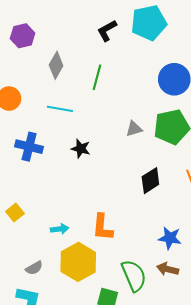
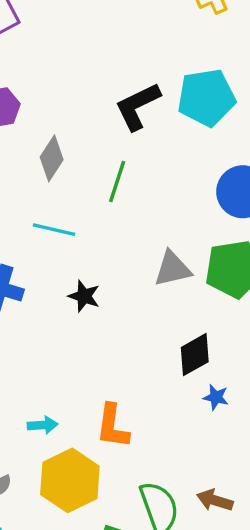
black L-shape: (107, 31) -> (138, 106), size x1.4
gray triangle: (134, 129) -> (173, 269), size x1.4
blue star: (170, 238) -> (216, 397), moved, size x0.7

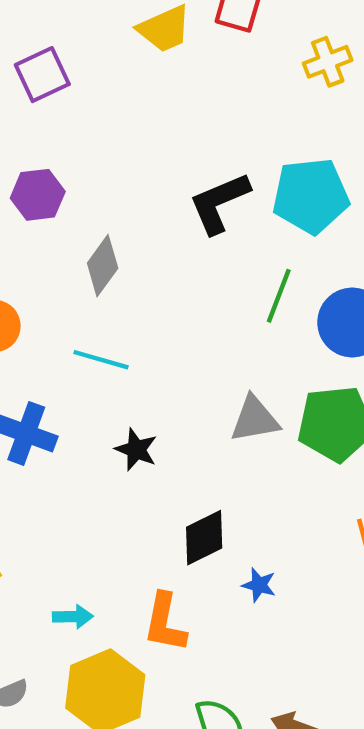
green line: (117, 182) -> (279, 296), moved
black diamond: (195, 355) -> (204, 538), moved
blue star: (216, 397) -> (259, 585), moved

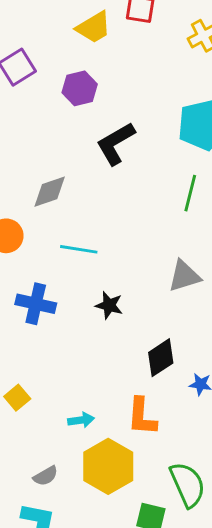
purple hexagon: (38, 195) -> (80, 88), moved
black L-shape: (219, 203) -> (116, 143), moved
gray diamond: (103, 266) -> (50, 192), moved, turned 42

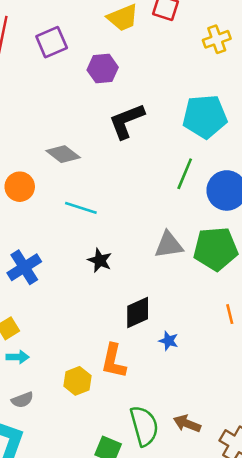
gray diamond: (50, 192) -> (63, 154), turned 48
blue cross: (36, 304) -> (24, 267), moved, turned 36
cyan arrow: (81, 420) -> (18, 357), moved
yellow hexagon: (108, 466) -> (77, 381), moved, size x0.6

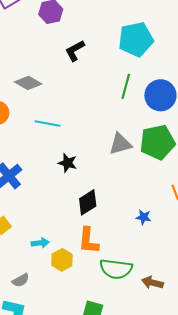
black L-shape: (127, 121) -> (75, 51), size x0.7
black diamond: (138, 312) -> (88, 202), moved
blue star: (169, 341) -> (144, 217), moved
cyan arrow: (18, 357) -> (40, 243), moved
green semicircle: (144, 426) -> (116, 269), moved, turned 120

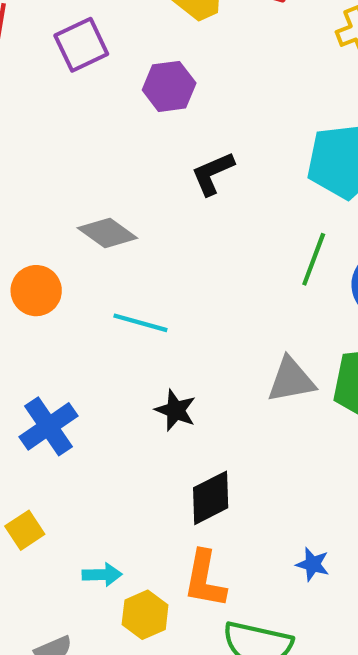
blue star: (144, 217) -> (313, 564), moved

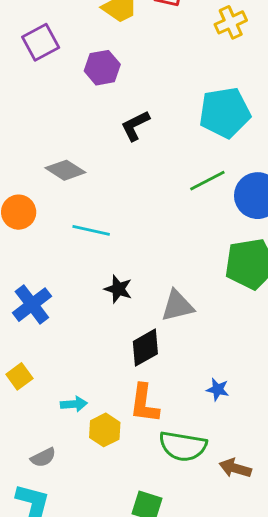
green line: (314, 259) -> (207, 181), turned 45
gray triangle: (291, 380) -> (177, 306), moved

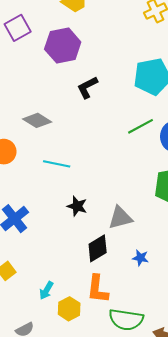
purple hexagon: (102, 68) -> (63, 46), size x1.4
blue star: (218, 389) -> (141, 258), moved
cyan arrow: (74, 404) -> (46, 290), turned 126

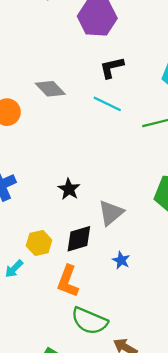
cyan line: (57, 164) -> (107, 104), moved
gray triangle: (120, 218) -> (111, 213), turned -40
yellow hexagon: (69, 309) -> (39, 243), moved

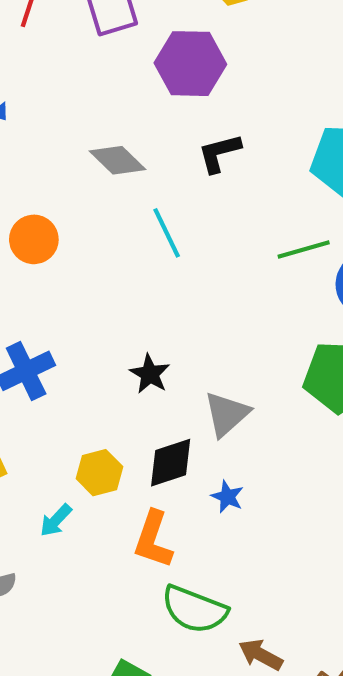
gray diamond: (50, 89) -> (118, 160), moved
cyan line: (107, 104) -> (167, 233), moved, turned 40
blue star: (121, 260) -> (227, 497), moved

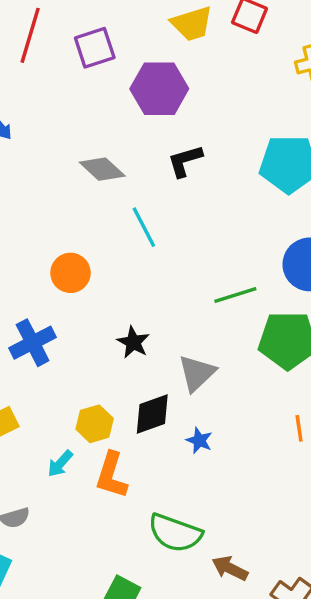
orange circle: (34, 239) -> (70, 273), moved
green line: (304, 250) -> (235, 295), moved
orange L-shape: (153, 540) -> (111, 475), moved

